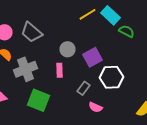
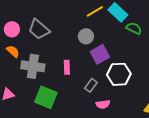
gray circle: (68, 49) -> (86, 36), moved
gray cross: (26, 69) -> (33, 66), turned 30
pink semicircle: (96, 107) -> (103, 104), turned -32

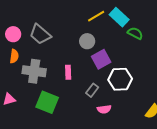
orange semicircle: (13, 51) -> (14, 56), turned 56

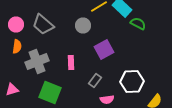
gray circle: (87, 41) -> (83, 26), moved
gray cross: (34, 71) -> (37, 62), turned -30
white hexagon: (120, 79) -> (132, 82), moved

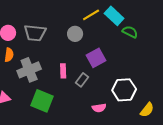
gray trapezoid: (43, 24) -> (35, 33), turned -35
gray rectangle: (95, 80) -> (82, 80), moved

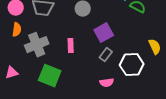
gray rectangle: (82, 80) -> (106, 55), moved
yellow semicircle: (147, 110) -> (155, 47), moved, turned -63

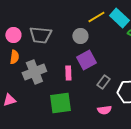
purple square: (104, 33) -> (86, 60), moved
green square: (50, 76) -> (60, 103), moved, turned -30

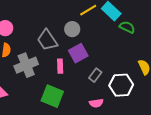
gray trapezoid: (40, 35) -> (47, 40), moved, turned 50
green square: (60, 103) -> (52, 96), turned 30

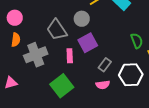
green semicircle: (127, 27) -> (137, 41), moved, turned 42
green square: (52, 96) -> (62, 86), turned 30
pink semicircle: (96, 103) -> (103, 85), moved

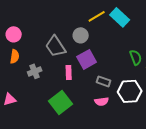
gray cross: (36, 55) -> (35, 71), size x0.6
gray rectangle: (105, 65) -> (104, 81), turned 72

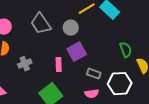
gray trapezoid: (56, 46) -> (41, 24), moved

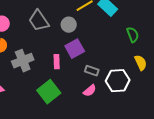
green semicircle: (126, 50) -> (133, 35), moved
gray cross: (25, 64) -> (23, 61), size x1.5
pink semicircle: (92, 94) -> (90, 91), turned -32

